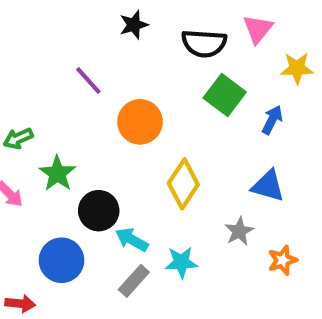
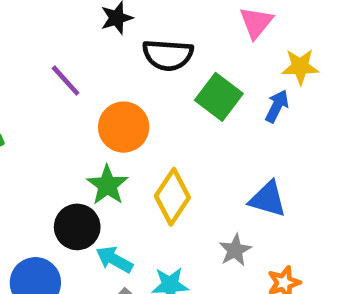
black semicircle: (204, 43) -> (168, 55), moved
blue arrow: (272, 120) -> (277, 106), moved
green star: (57, 173) -> (107, 185), moved

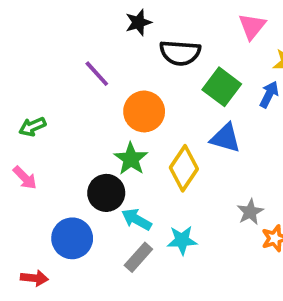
blue triangle: (268, 199) -> (226, 138), moved
gray star: (235, 250) -> (250, 212), moved

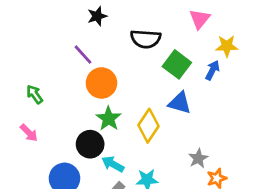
black star: (138, 22) -> (97, 16), moved
orange circle: (144, 111) -> (101, 83), moved
green arrow: (32, 127) -> (35, 94), turned 78

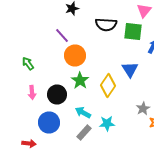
green square: (177, 64) -> (133, 32), moved, turned -30
blue triangle: (180, 103) -> (130, 70), turned 42
pink arrow: (29, 133) -> (32, 92), moved, turned 40
black circle: (90, 144) -> (57, 94), moved

